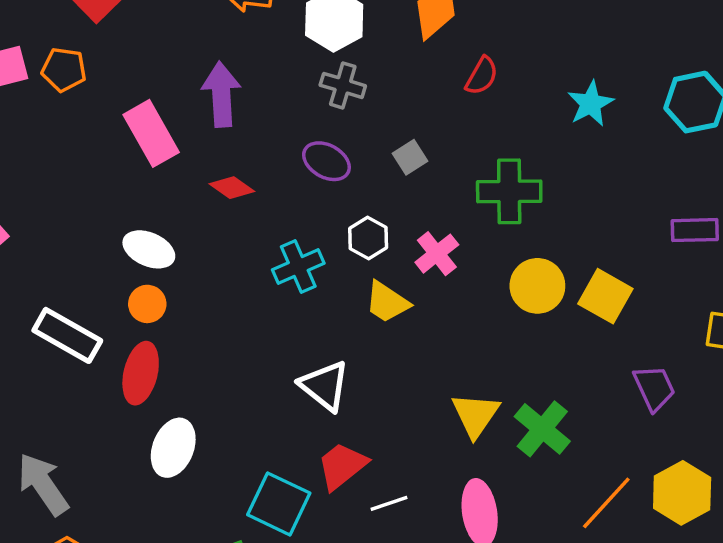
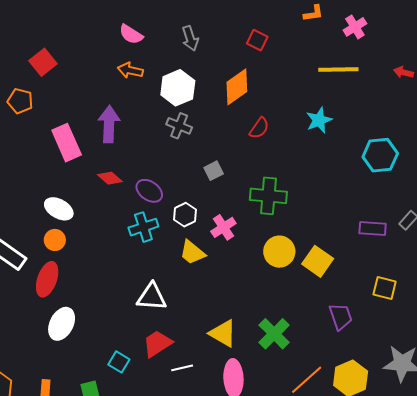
cyan star: (591, 104) -> (319, 120), moved
purple ellipse: (326, 161) -> (149, 191), moved
white triangle: (325, 386) -> (152, 297), turned -40
yellow triangle: (476, 415) -> (223, 333), moved, turned -40
cyan square: (279, 504) -> (119, 362), size x0.6

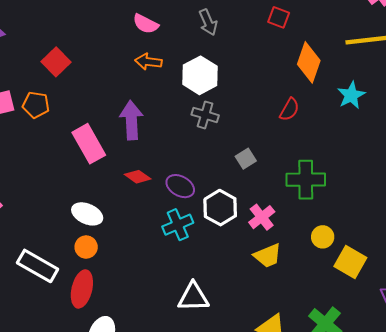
orange diamond: (237, 87) -> (309, 62), moved, turned -30
white hexagon: (185, 215) -> (220, 208), size x1.4
yellow trapezoid: (192, 252) -> (268, 256), moved, turned -56
yellow circle: (279, 252) -> (323, 237), size x0.7
yellow square: (318, 261) -> (350, 262), moved

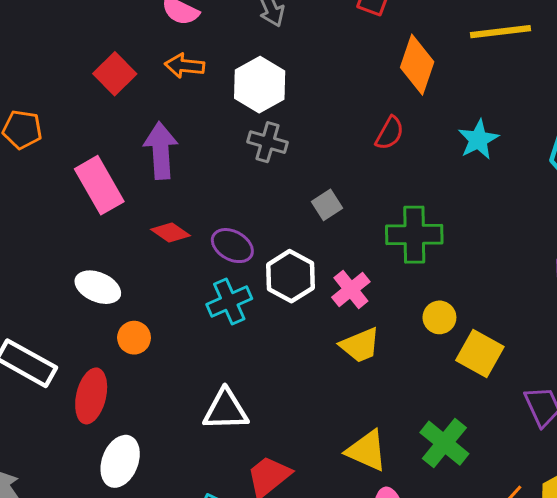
red square: (56, 62) -> (115, 74), moved
cyan star: (351, 95) -> (478, 139), moved
orange circle: (86, 247) -> (134, 338), moved
white triangle: (193, 297) -> (226, 410), moved

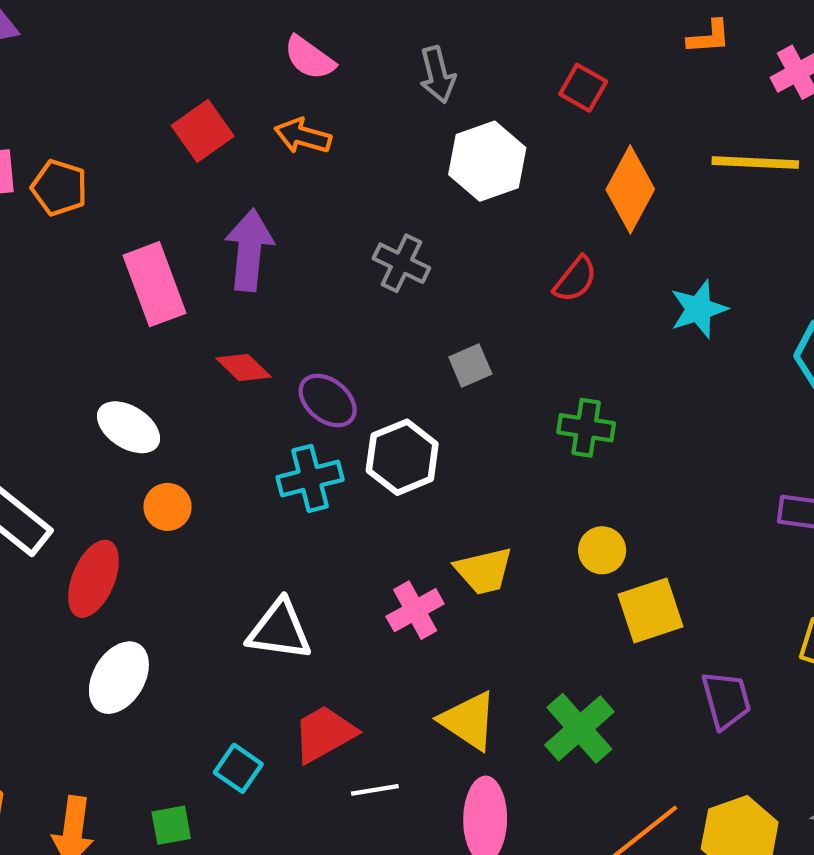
white hexagon: (260, 85) -> (487, 161), moved
green cross: (414, 235) -> (586, 428), size x0.7
pink cross: (351, 289) -> (415, 610), moved
yellow square: (480, 353) -> (650, 611), turned 33

